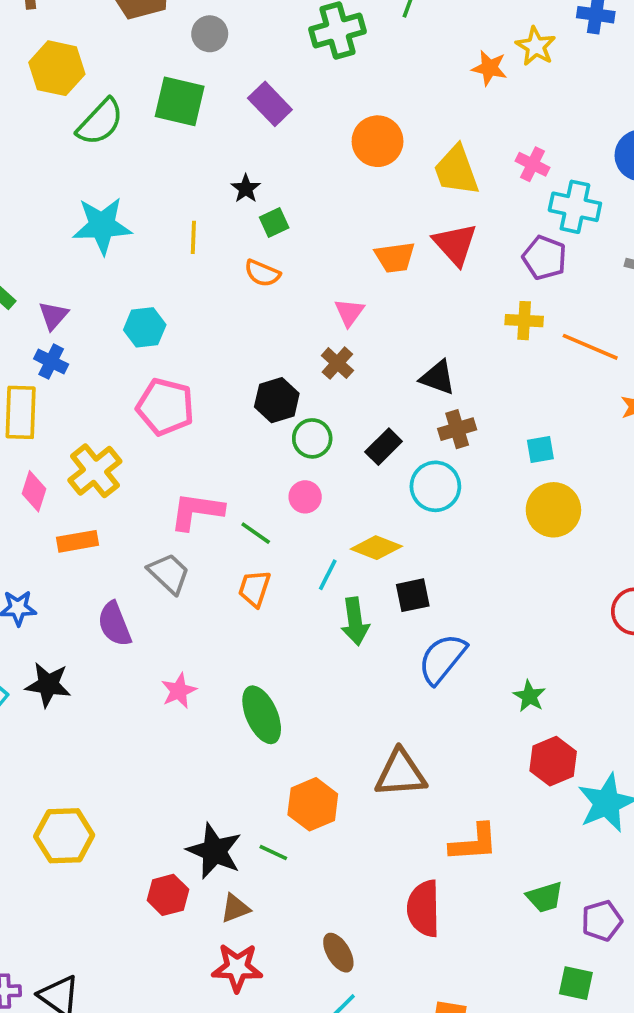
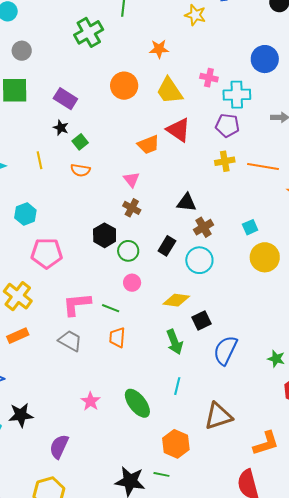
orange star: (489, 68) -> (159, 49), moved
purple rectangle: (270, 104) -> (65, 99), moved
cyan line: (328, 575) -> (177, 386), moved
purple semicircle: (115, 624) -> (59, 447), moved, turned 60

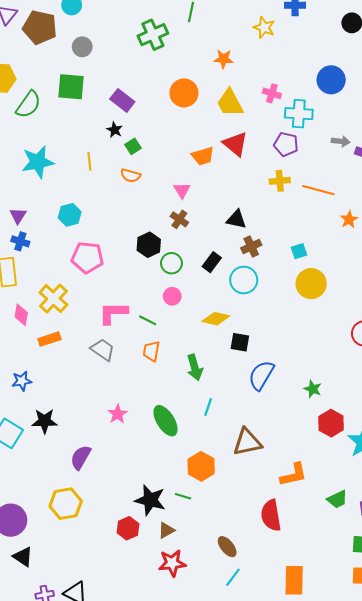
black square: (202, 321) -> (240, 342), turned 30
green arrow: (175, 342) -> (195, 367), moved

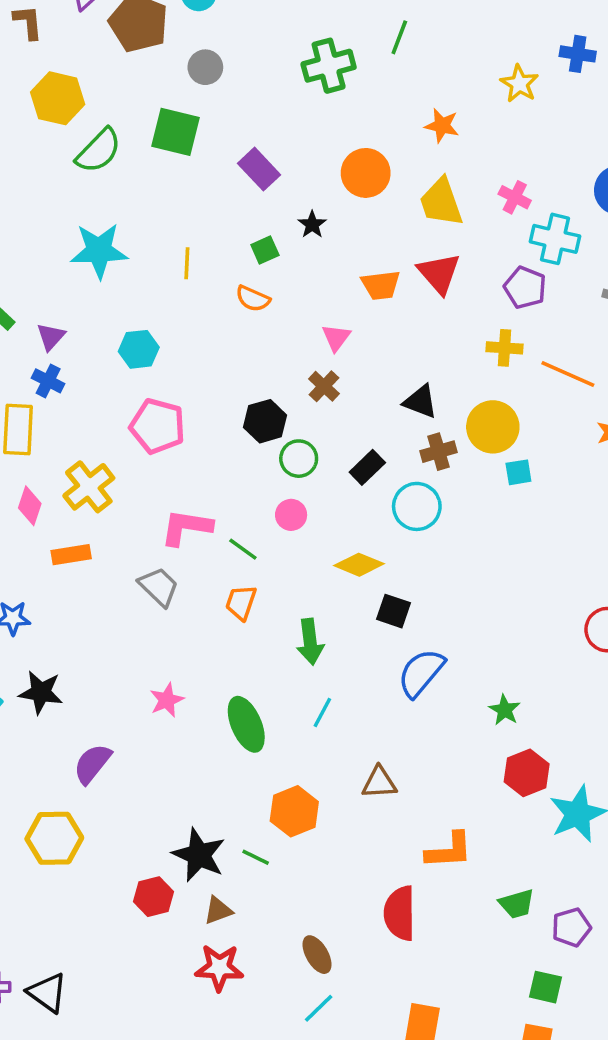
black star: (115, 130) -> (312, 225), moved
yellow circle: (311, 284) -> (493, 427), moved
brown triangle: (247, 442) -> (379, 783), size x0.7

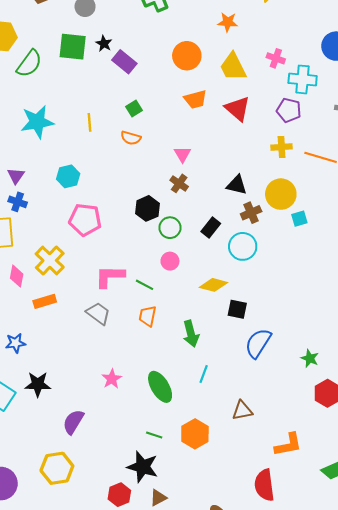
black star: (312, 225) -> (104, 44), moved
orange trapezoid: (381, 285) -> (195, 99), moved
green line: (256, 857) -> (154, 435), moved

